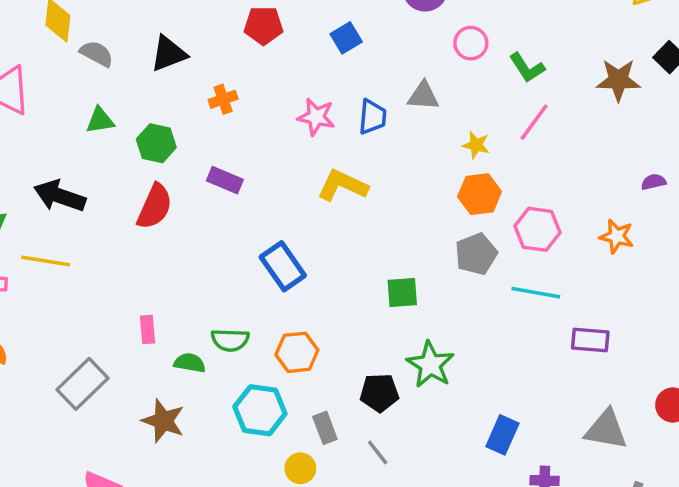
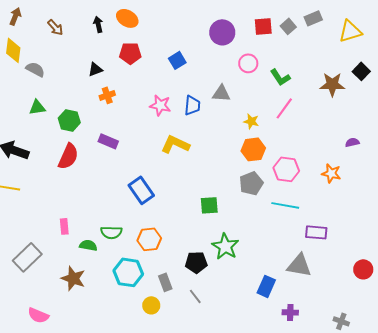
black triangle: (169, 54) -> (95, 69), moved, size x0.7
gray triangle: (606, 430) -> (299, 265), moved

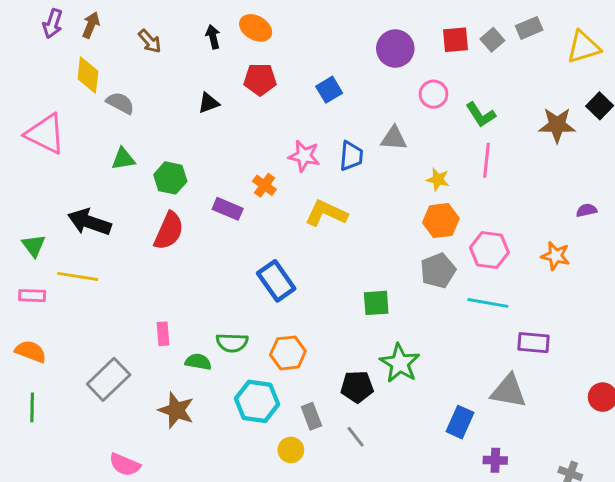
orange cross: (107, 95) -> (264, 185), moved, turned -35
pink line: (284, 108) -> (486, 160), turned -30

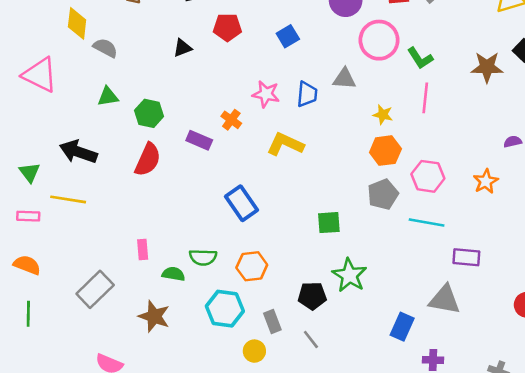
pink circle: (434, 94) -> (379, 40), size x1.6
orange star: (556, 256) -> (486, 181), turned 30

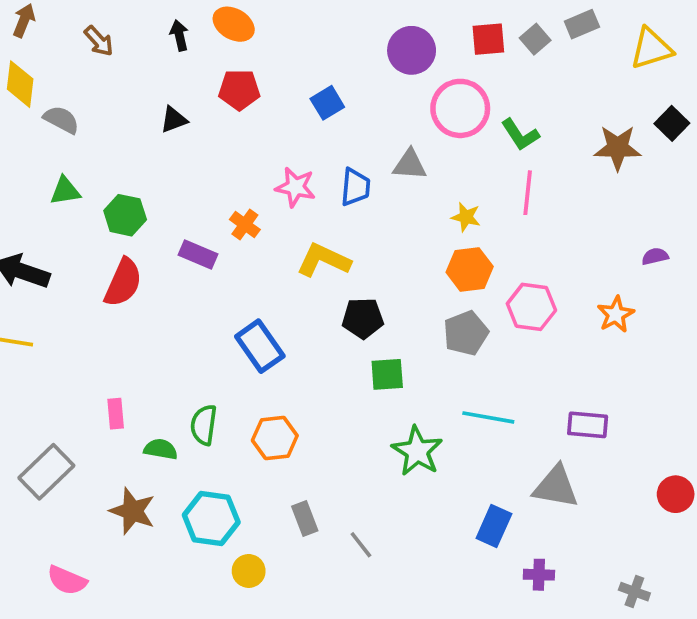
cyan line: (427, 223) -> (488, 417), moved
green semicircle: (203, 257) -> (204, 425), turned 96
black pentagon: (312, 296) -> (363, 318), moved
cyan hexagon: (225, 309) -> (211, 519), moved
yellow circle: (254, 351) -> (249, 571), moved

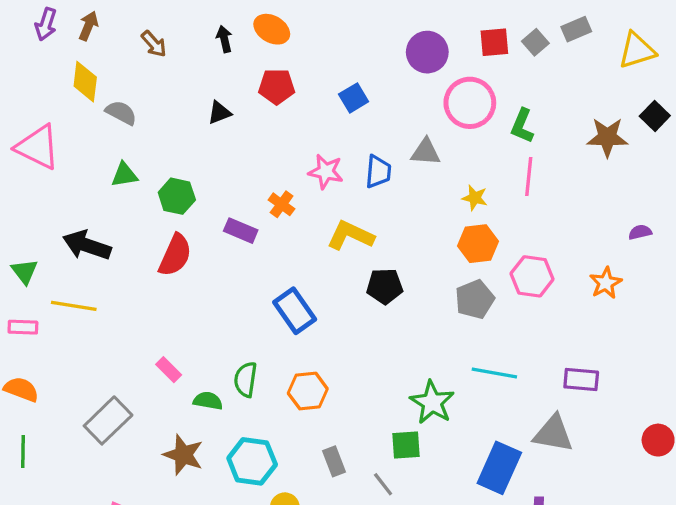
green L-shape: (520, 135) -> (522, 126), turned 56
green square: (387, 374) -> (406, 445), moved
pink rectangle: (116, 414) -> (169, 370), turned -40
blue rectangle: (494, 526) -> (499, 468), size x1.4

